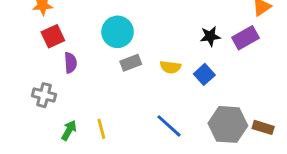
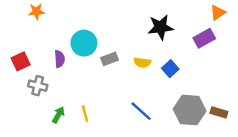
cyan circle: (118, 32) -> (84, 43), moved
red square: (53, 36) -> (21, 61), moved
black star: (210, 36) -> (161, 27), moved, size x1.5

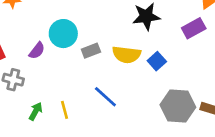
purple semicircle: (60, 59) -> (37, 51), turned 42
yellow semicircle: (142, 63) -> (126, 55), size x1.5
blue line: (141, 111) -> (105, 97), moved

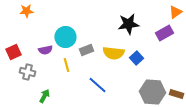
purple semicircle: (37, 51) -> (45, 50), turned 40
yellow line: (65, 110) -> (66, 65), moved

